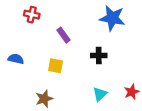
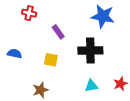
black cross: (99, 56) -> (90, 50), size x1.6
cyan triangle: (100, 94) -> (91, 86), turned 32

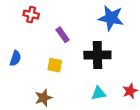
blue semicircle: (15, 54) -> (15, 58), turned 96

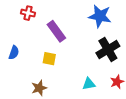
purple rectangle: (63, 35) -> (56, 31), size x1.5
black cross: (97, 55) -> (108, 50), moved, turned -30

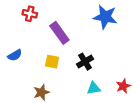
black cross: (108, 50) -> (85, 62), moved, size x0.7
blue semicircle: (14, 53) -> (15, 55), turned 40

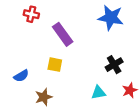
blue semicircle: (15, 55) -> (21, 76), moved
black cross: (85, 62) -> (114, 65), moved

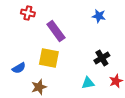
blue star: (111, 18) -> (99, 16), size x0.6
yellow square: (55, 65) -> (49, 58), size x1.5

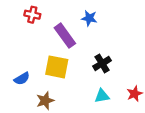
blue star: (99, 16) -> (89, 18), moved
black cross: (102, 58) -> (102, 63), moved

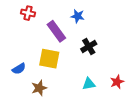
black cross: (102, 63) -> (89, 46), moved

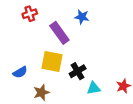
red cross: (28, 13) -> (30, 14), turned -32
black cross: (89, 46) -> (78, 71), moved

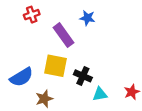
black cross: (78, 71) -> (83, 76), turned -35
blue semicircle: (20, 72) -> (21, 77), size x1.5

